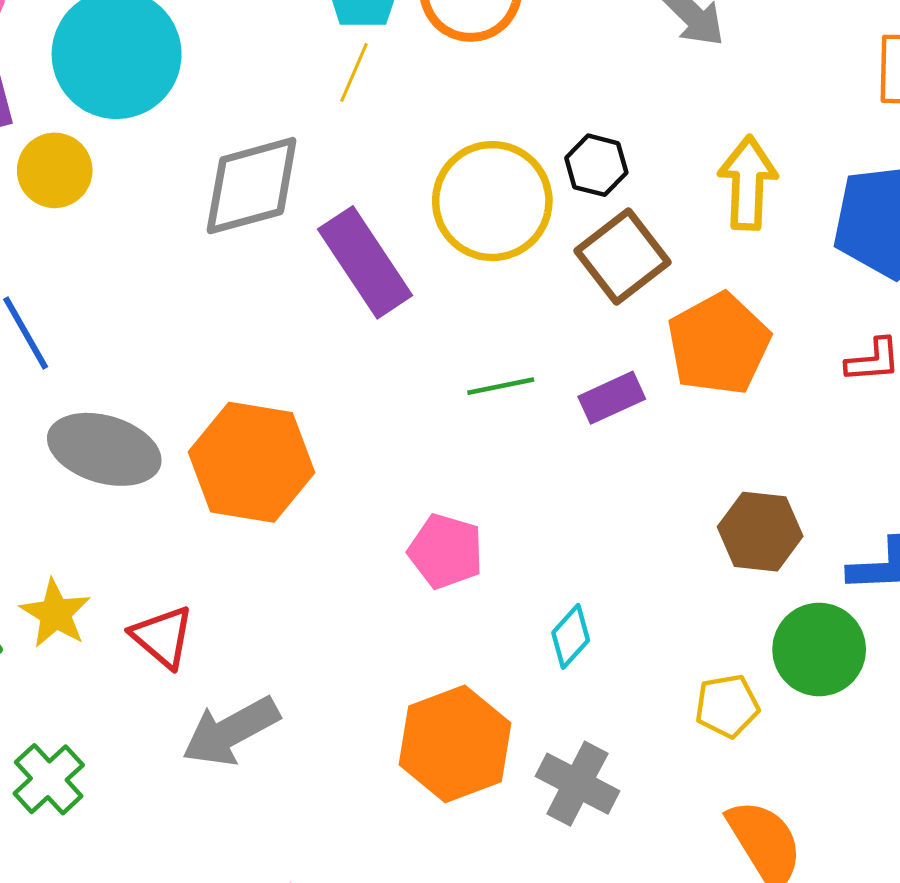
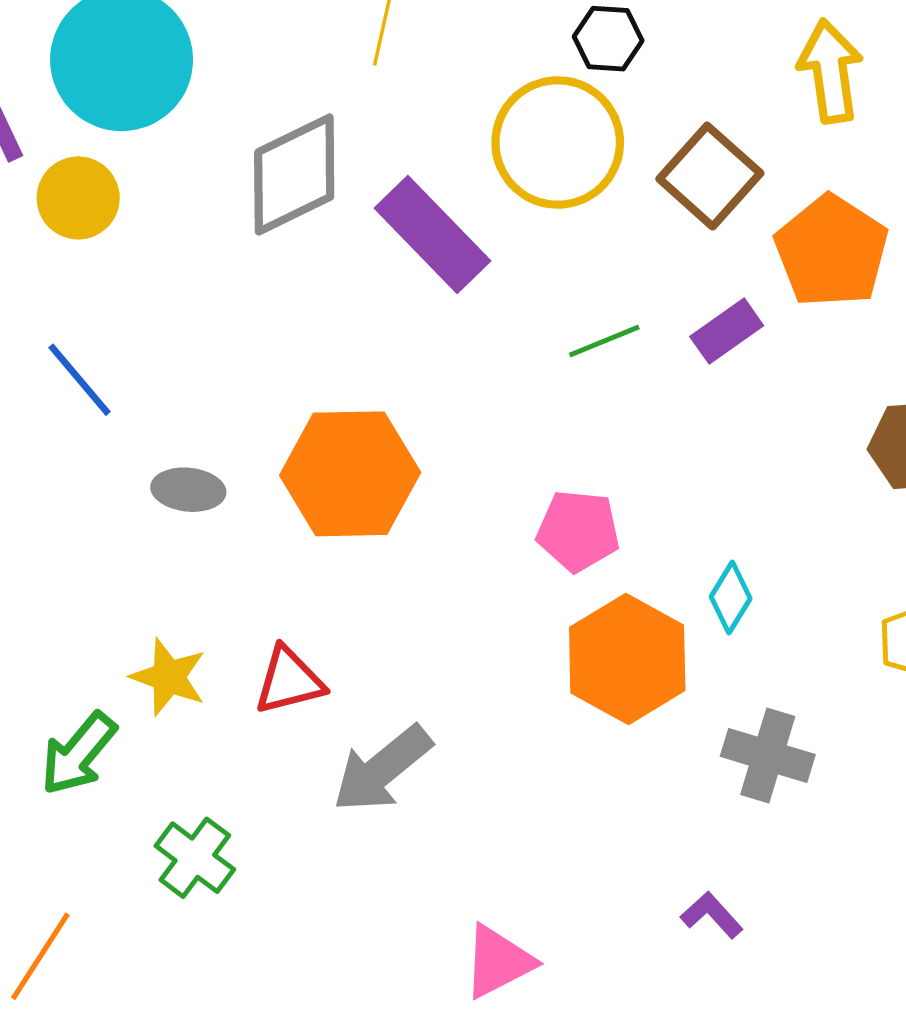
black hexagon: (596, 165) -> (608, 39), moved
gray ellipse: (104, 449) -> (188, 490), size x0.6
red triangle: (162, 637) -> (289, 681), turned -44
orange hexagon: (455, 744) -> (627, 659), moved

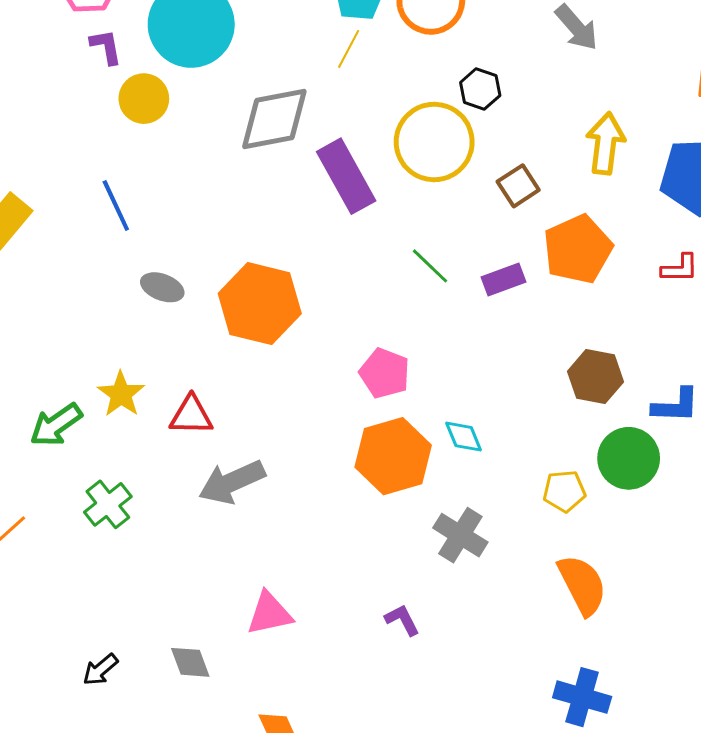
brown square: (710, 176) -> (518, 186), size x0.7
green line: (604, 341) -> (430, 266), turned 51
cyan diamond: (731, 598) -> (464, 437), turned -69

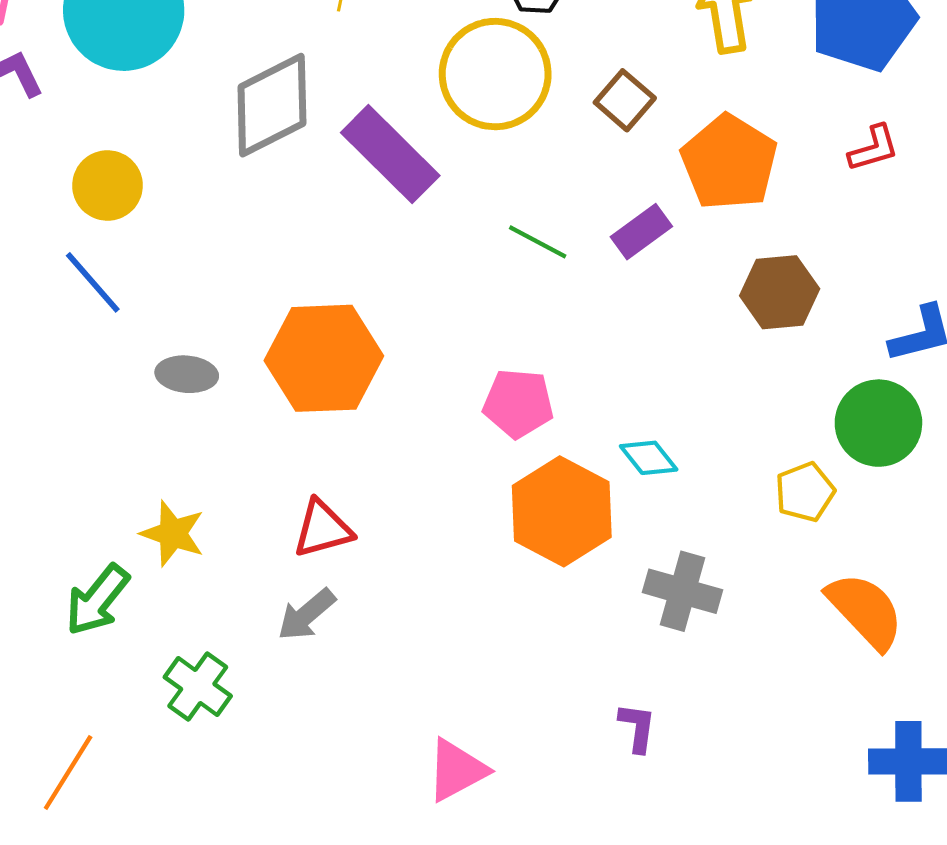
yellow circle: (144, 99) -> (107, 185), moved
brown hexagon: (595, 377) -> (780, 292), moved
red triangle: (191, 415) -> (323, 529), moved
gray arrow: (232, 482) -> (306, 615), moved, size x0.7
purple L-shape: (402, 620) -> (637, 728), turned 51

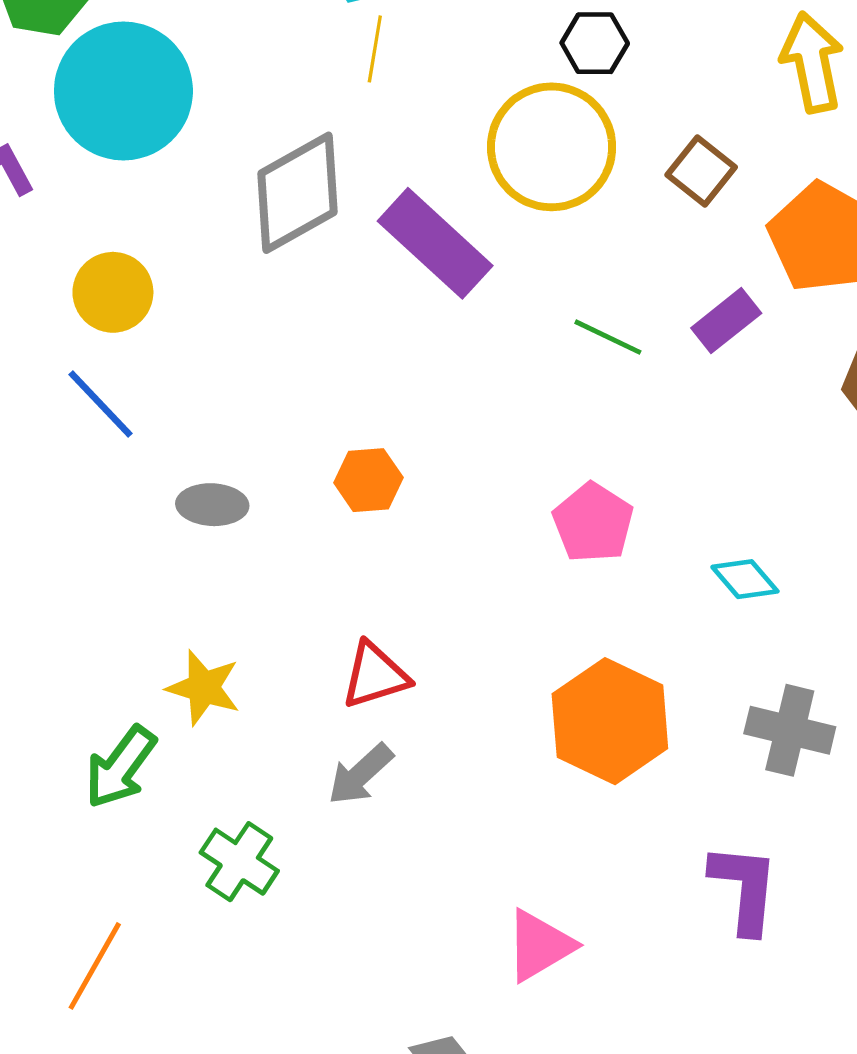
orange hexagon: (324, 358) -> (368, 480), size x0.5
pink pentagon: (518, 403) -> (593, 523), turned 30
orange hexagon: (562, 511) -> (610, 721), moved
purple L-shape: (637, 728) -> (744, 888), size x1.6

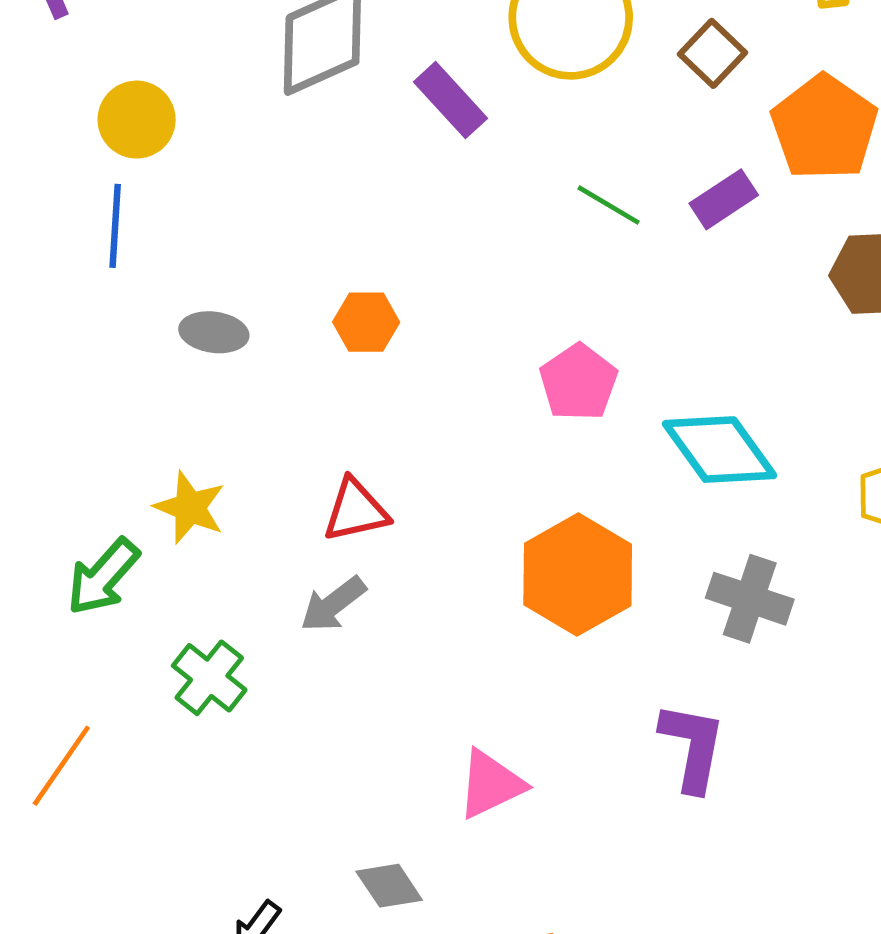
purple rectangle: (435, 243) -> (451, 100), size x0.7
blue line: (101, 404) -> (115, 226), turned 42
cyan diamond: (745, 579) -> (720, 450), size x1.8

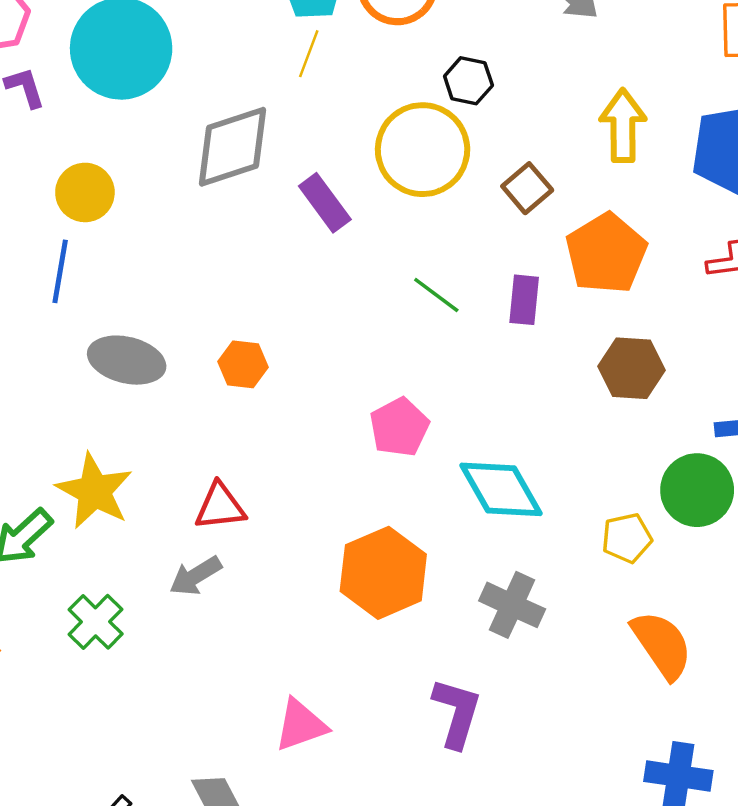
purple rectangle: (724, 199) -> (524, 300), turned -57
gray ellipse: (214, 332) -> (127, 360), size x1.5
yellow star: (190, 507) -> (94, 491), size x1.4

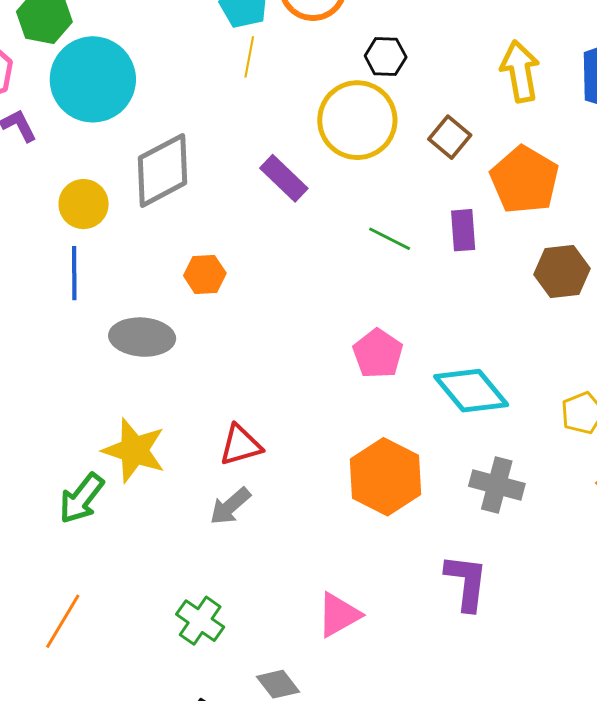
gray diamond: (232, 147) -> (163, 170), moved
orange hexagon: (243, 364) -> (205, 274), moved
green cross: (96, 622) -> (200, 621), moved

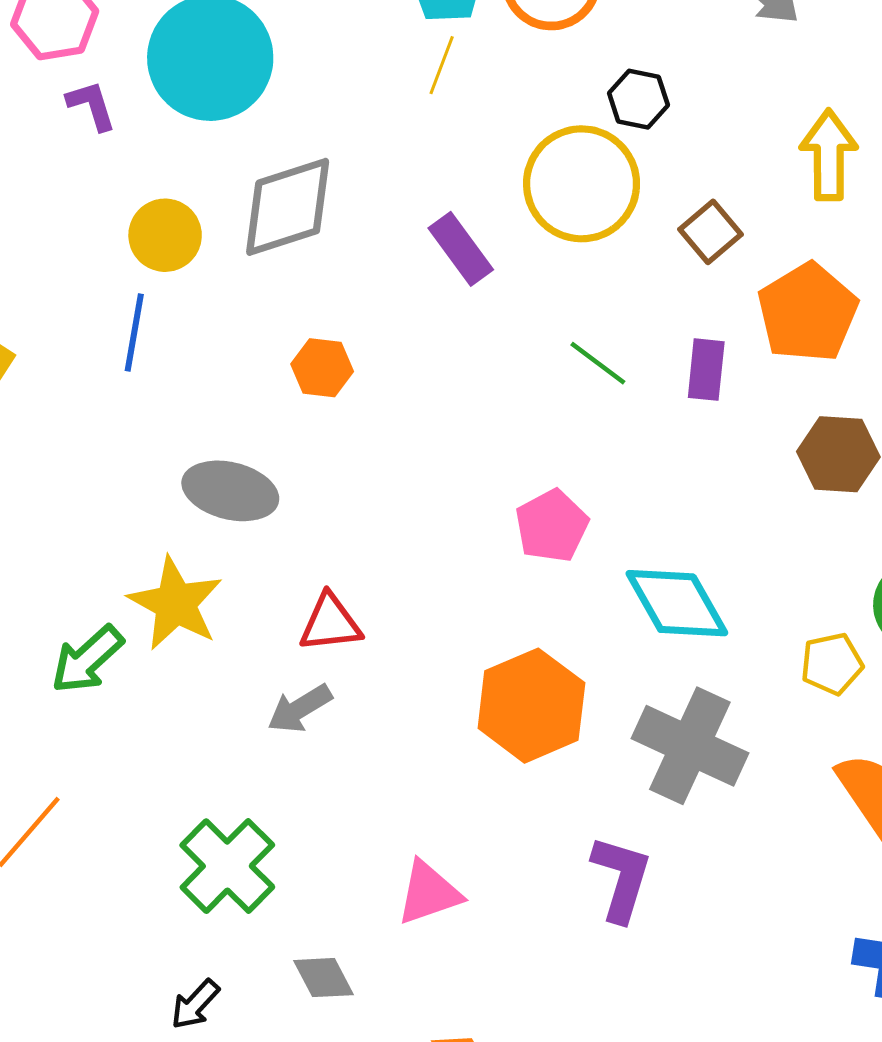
gray ellipse: (142, 337) -> (230, 491), moved
gray cross: (497, 485) -> (690, 746), size x1.4
green cross: (200, 621) -> (227, 866), size x1.4

